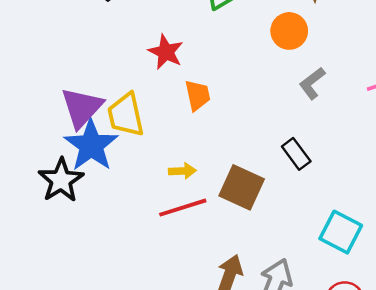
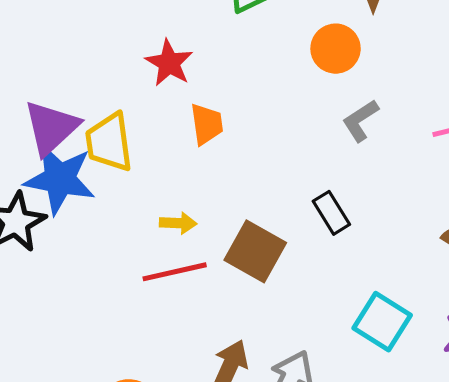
blue star: (91, 145) -> (60, 179), turned -30

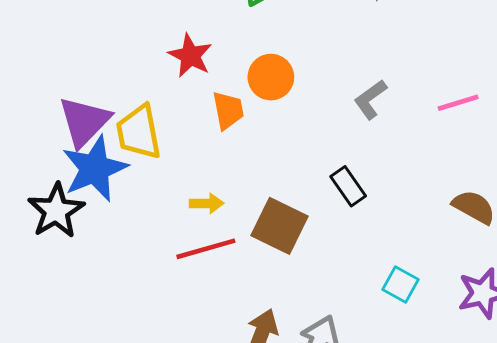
orange circle: (336, 49) -> (271, 77), moved
blue star: (60, 179) -> (95, 169), turned -30
cyan square: (382, 322) -> (401, 285), size x0.7

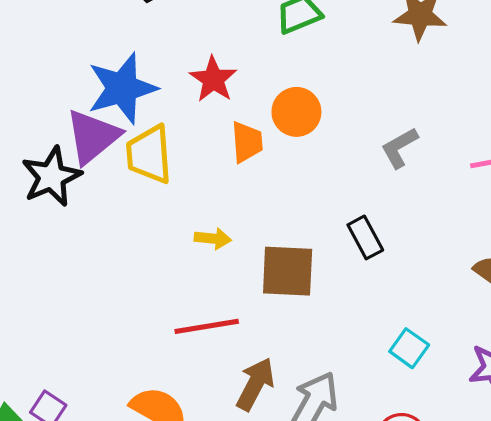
blue star: (95, 169) -> (122, 88), moved
black star: (56, 211) -> (51, 177), moved
brown square: (280, 226) -> (288, 271), turned -30
red line: (206, 249) -> (207, 326), moved

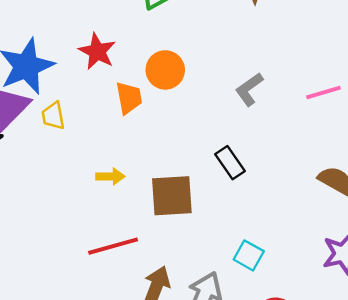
yellow trapezoid: (149, 154) -> (53, 116), size x0.6
cyan square: (409, 348) -> (249, 255), moved

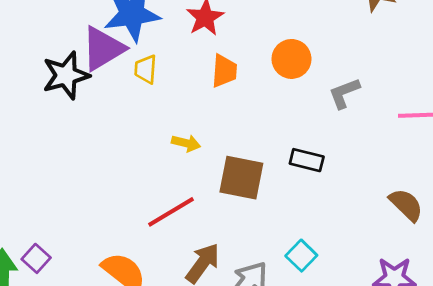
orange circle: (165, 70) -> (291, 59), moved
black rectangle: (230, 163) -> (307, 160), turned -56
red line: (113, 246) -> (171, 212), turned -30

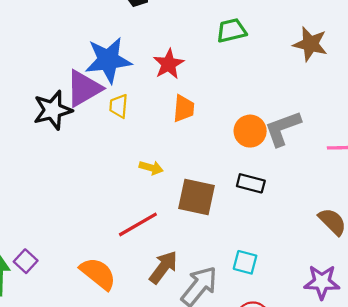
orange circle: (291, 59) -> (250, 131), moved
gray L-shape: (344, 93) -> (283, 128), size x1.4
cyan square: (301, 256) -> (245, 262), turned -30

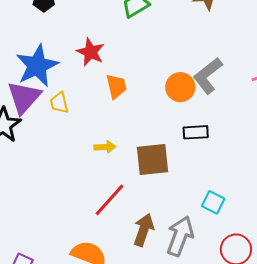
cyan square: (245, 262) -> (213, 202), turned 30

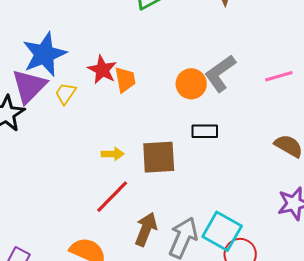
red star: (91, 52) -> (102, 70), moved
yellow trapezoid: (59, 103) -> (65, 94), turned 45
yellow arrow: (105, 147) -> (113, 154), moved
cyan square: (213, 202) -> (222, 231), moved, size x1.6

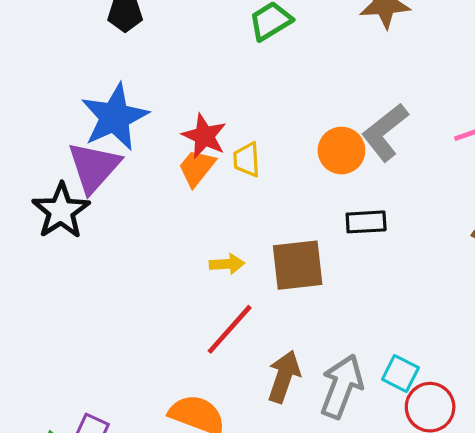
orange trapezoid: (125, 80) -> (197, 168), moved, turned -128
yellow trapezoid: (65, 94) -> (247, 160), moved, turned -35
cyan square: (222, 231) -> (400, 373), size x0.6

